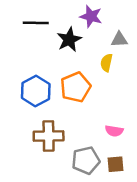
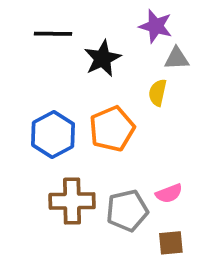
purple star: (91, 16) -> (156, 26), moved
pink semicircle: (114, 131) -> (169, 193), turned -30
gray pentagon: (86, 160) -> (127, 211), moved

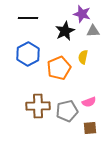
black star: (102, 58) -> (65, 31), moved
yellow semicircle: (158, 93) -> (83, 57), moved
blue hexagon: (53, 134) -> (28, 54), moved

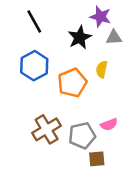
black line: (28, 18) -> (34, 22), turned 60
brown cross: (38, 106) -> (47, 129), turned -30
brown square: (90, 128) -> (97, 159), moved

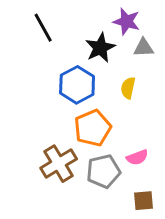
blue hexagon: (34, 66) -> (77, 85), moved
orange pentagon: (72, 83) -> (93, 128), moved
brown square: (97, 159) -> (144, 201), moved

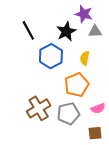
black line: (43, 28) -> (28, 30), moved
orange pentagon: (93, 128) -> (77, 85), moved
pink semicircle: (137, 157) -> (98, 108), moved

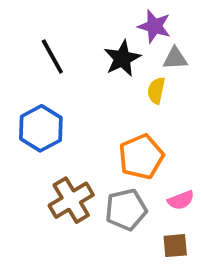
blue hexagon: (51, 56) -> (41, 128), moved
yellow semicircle: (85, 58) -> (156, 91), moved

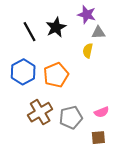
black star: (122, 58) -> (56, 27), moved
orange pentagon: (141, 157) -> (56, 75), moved

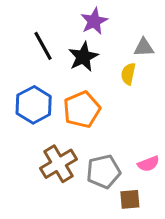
purple star: (87, 15) -> (94, 21), moved, turned 30
black star: (56, 27) -> (83, 57), moved
brown square: (98, 138) -> (130, 199), moved

